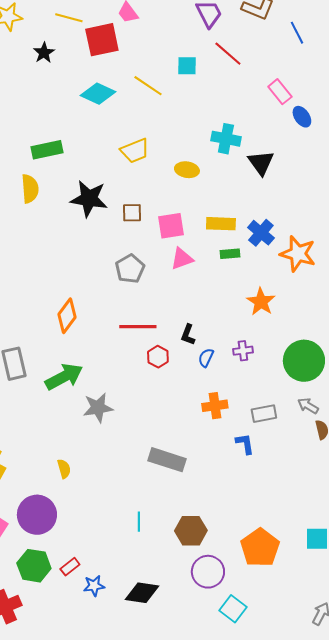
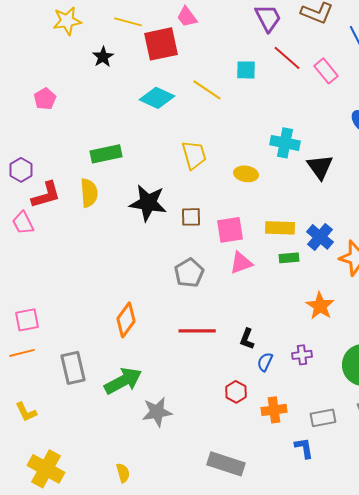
pink rectangle: (280, 92) -> (326, 71), moved
yellow trapezoid: (135, 151) -> (194, 155), turned -84
red hexagon: (158, 357) -> (236, 392), moved

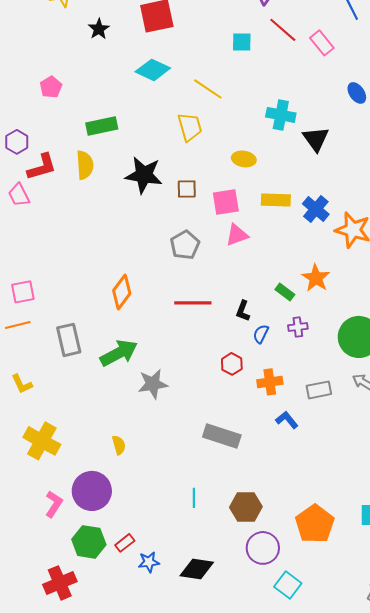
yellow line: (207, 90) -> (208, 89), moved
pink pentagon: (45, 99) -> (51, 87), moved
yellow ellipse: (246, 174) -> (244, 159), moved
green rectangle: (289, 258) -> (285, 292), moved, turned 42
blue L-shape: (304, 448) -> (287, 420), moved, turned -30

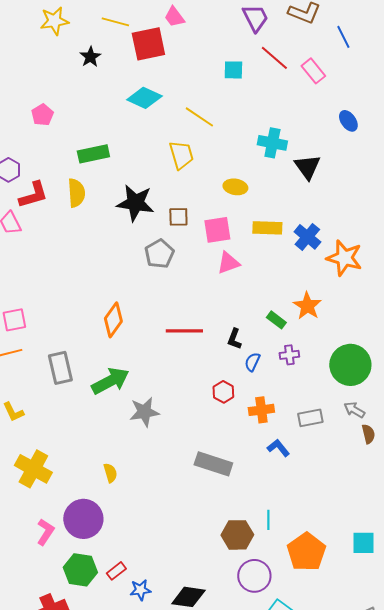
gray pentagon: (185, 245) -> (159, 254), moved
cyan line: (194, 498) -> (268, 520), moved

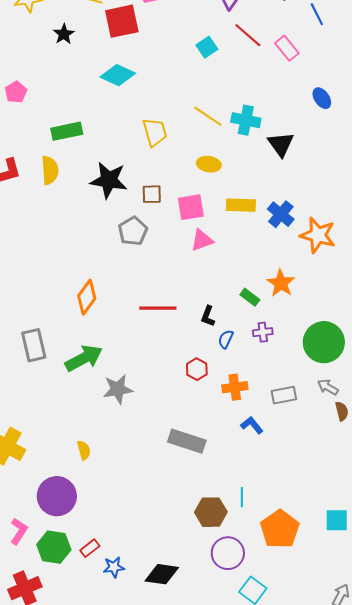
cyan square: (233, 70) -> (207, 47), turned -35
yellow line: (199, 117) -> (208, 116), moved
pink L-shape: (45, 532) -> (19, 531), moved

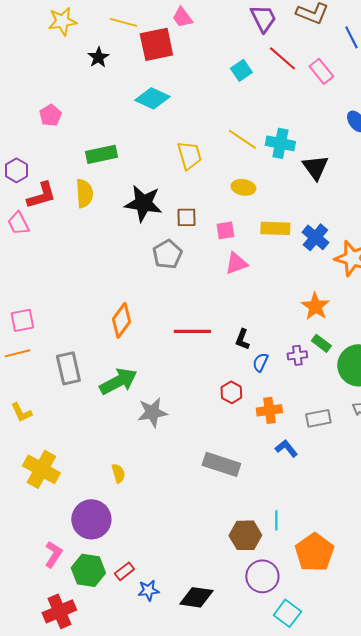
pink square: (191, 207) -> (225, 230), size x0.7
green rectangle: (250, 297) -> (321, 343), moved

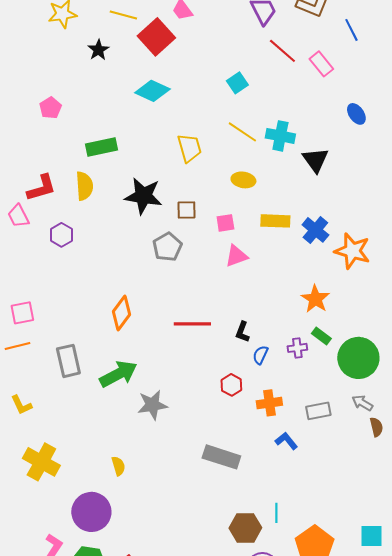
red square: (156, 44) -> (156, 37), turned -30
cyan square: (241, 70) -> (237, 83), moved
purple hexagon: (16, 170) -> (61, 235), moved

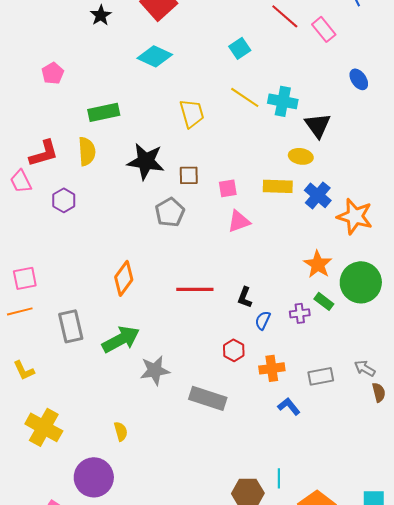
yellow ellipse: (243, 180) -> (301, 156), moved
green circle: (358, 358) -> (361, 282), moved
gray rectangle: (221, 457) -> (208, 398), moved

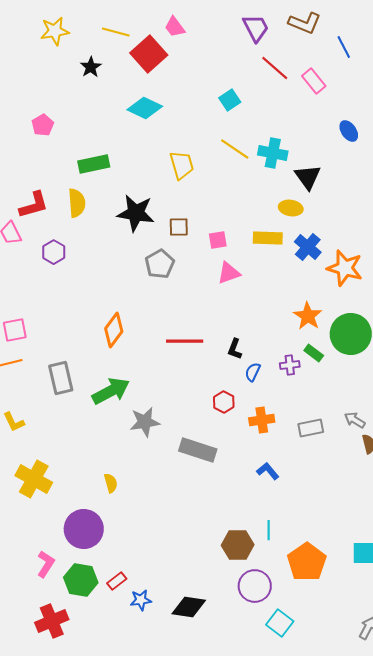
blue L-shape: (289, 406) -> (268, 471), moved

